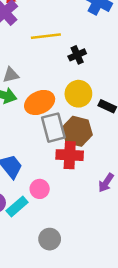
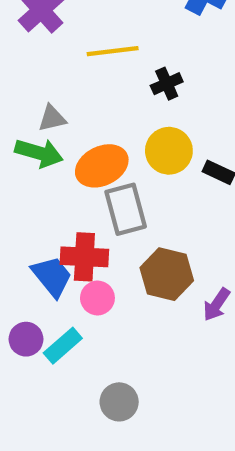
brown hexagon: (77, 131) -> (167, 274), moved
red cross: (70, 155) -> (84, 257), moved
pink circle: (40, 189) -> (97, 298), moved

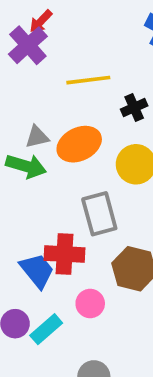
orange ellipse: (102, 166) -> (79, 144), moved
pink circle: (97, 298) -> (90, 304), moved

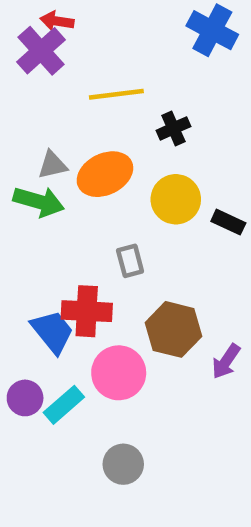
red arrow: (41, 21) -> (57, 21), turned 55
gray rectangle: (99, 214) -> (130, 261), size x0.6
pink circle: (90, 304) -> (119, 373), size x1.5

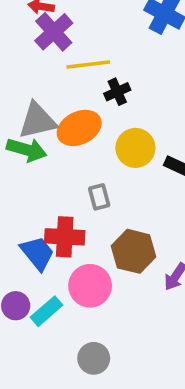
purple cross: (41, 51) -> (54, 32), moved
black cross: (173, 128) -> (117, 92), moved
gray triangle: (52, 165) -> (37, 121), size x1.6

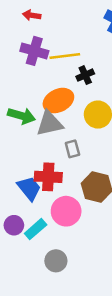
purple cross: (54, 32) -> (34, 51), moved, turned -32
gray triangle: (37, 121) -> (50, 123), moved
gray circle: (94, 358) -> (56, 261), moved

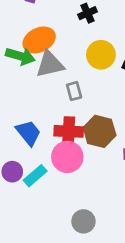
orange ellipse: (58, 101) -> (39, 40), moved
red cross: (48, 177) -> (69, 131), moved
gray circle: (56, 261) -> (83, 221), moved

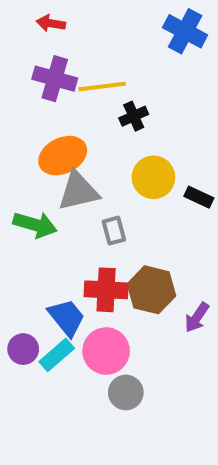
green arrow: (20, 56) -> (35, 225), moved
blue trapezoid: (28, 133) -> (67, 317), moved
pink circle: (67, 157) -> (106, 351), moved
gray circle: (83, 221) -> (126, 392), moved

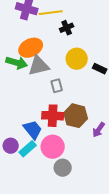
green arrow: (35, 225) -> (17, 63), moved

